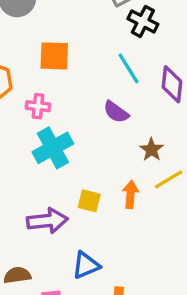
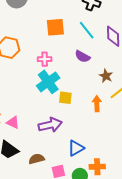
orange square: (54, 56) -> (55, 27), moved
pink cross: (38, 106) -> (45, 59), moved
yellow square: (89, 201) -> (65, 98), moved

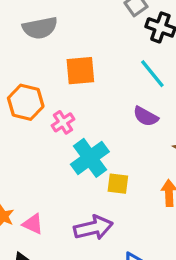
orange square: (55, 27) -> (80, 71), moved
pink cross: (45, 59) -> (63, 122), moved, turned -32

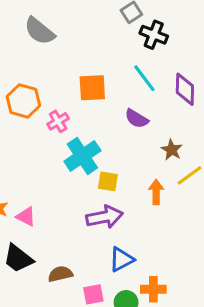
gray semicircle: (40, 28) -> (39, 31), turned 48
orange square: (80, 71) -> (92, 88), moved
purple arrow: (93, 228) -> (105, 217), moved

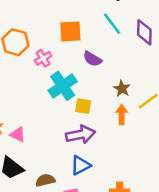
purple semicircle: (137, 119) -> (92, 59), moved
brown star: (172, 150) -> (122, 89), moved
blue triangle: (121, 259) -> (80, 165), moved

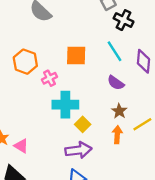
purple semicircle: (92, 59) -> (116, 83), moved
cyan cross: (63, 86) -> (65, 105), turned 30
yellow square: (83, 106) -> (83, 124), turned 32

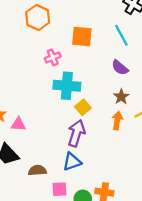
orange hexagon: (25, 62) -> (38, 17), moved
pink triangle: (21, 146) -> (18, 124), turned -32
purple arrow: (78, 150) -> (76, 133), turned -70

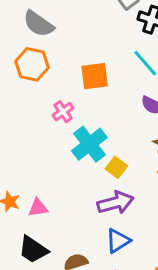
cyan cross: (67, 86) -> (89, 144), turned -30
purple arrow: (76, 133) -> (116, 203), turned 70

